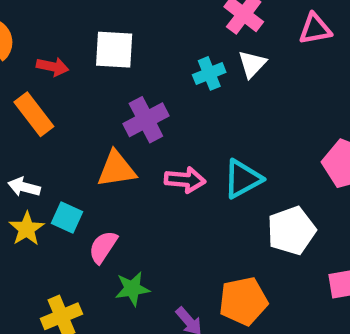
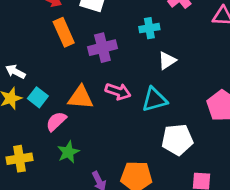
white triangle: (252, 64) -> (167, 61), moved
orange rectangle: (34, 114) -> (64, 32), moved
orange triangle: (117, 169) -> (81, 97), moved
green star: (132, 289) -> (68, 152), turned -30

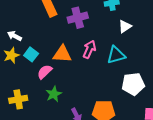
pink arrow: (118, 91) -> (89, 49), turned -84

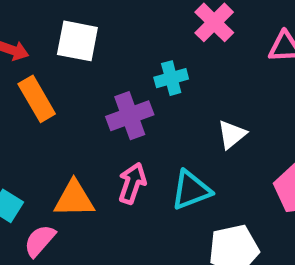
purple cross: (78, 18) -> (130, 116), moved
white triangle: (125, 27) -> (232, 134), moved

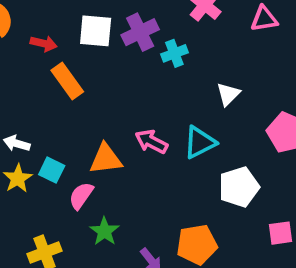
purple cross: (130, 116) -> (140, 32), moved
pink arrow: (132, 183) -> (151, 142), turned -76

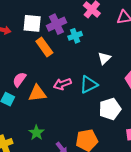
orange rectangle: (67, 81) -> (44, 47), moved
pink arrow: (151, 142) -> (62, 84), turned -48
pink semicircle: (81, 196) -> (19, 79), moved

